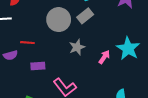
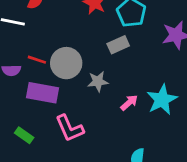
gray circle: (59, 20) -> (66, 63), moved
purple rectangle: (38, 66) -> (43, 93), size x1.6

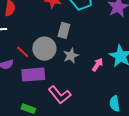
gray rectangle: (118, 45) -> (64, 30), moved, turned -35
red line: (37, 60) -> (23, 52), turned 40

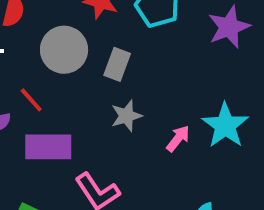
gray circle: (44, 49) -> (64, 50), moved

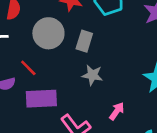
gray star: (126, 116) -> (92, 75), turned 30
pink arrow: (178, 139) -> (117, 111), moved

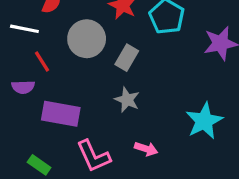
red line: (28, 68) -> (42, 62), moved
pink arrow: (117, 111) -> (146, 149), turned 60

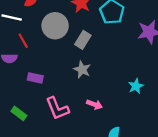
purple rectangle: (61, 114) -> (35, 78), size x0.6
cyan star: (204, 121) -> (136, 86), size x0.6

